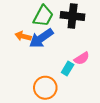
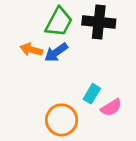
blue arrow: (41, 38) -> (56, 52), size x0.7
pink semicircle: (82, 58) -> (111, 108), moved

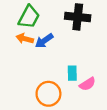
green trapezoid: (59, 22) -> (29, 17), moved
cyan rectangle: (92, 94) -> (72, 73), turned -32

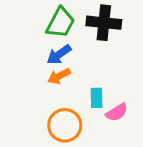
green trapezoid: (29, 17) -> (60, 23), moved
orange arrow: (25, 39) -> (59, 76), moved, turned -42

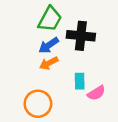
black cross: (104, 23) -> (81, 36), moved
orange circle: (65, 125) -> (38, 104), moved

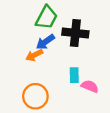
orange arrow: (49, 63) -> (34, 55), moved
pink semicircle: (96, 93) -> (90, 86), turned -126

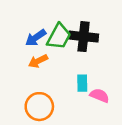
green trapezoid: (46, 17) -> (59, 37), moved
blue arrow: (45, 42) -> (36, 38), moved

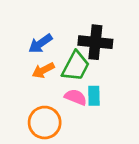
green trapezoid: (59, 37) -> (76, 66), moved
pink semicircle: (99, 95) -> (76, 97), moved

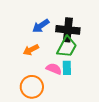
blue arrow: (40, 44) -> (41, 26), moved
green trapezoid: (76, 66) -> (67, 47), moved

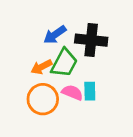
green trapezoid: (67, 47) -> (64, 63), moved
orange circle: (32, 87) -> (43, 99), moved

